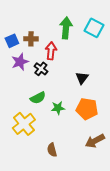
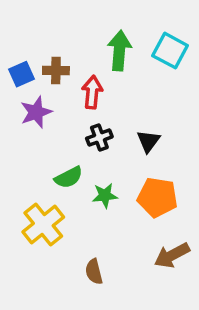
black cross: (41, 69) -> (99, 138), moved, turned 32

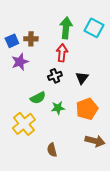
red arrow: (92, 92) -> (62, 53), moved
orange pentagon: (157, 197) -> (87, 109), turned -30
brown arrow: (172, 255) -> (95, 141), turned -138

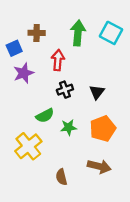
brown cross: (31, 39) -> (37, 33), moved
red arrow: (62, 53) -> (58, 60), moved
brown arrow: (95, 141) -> (99, 166), moved

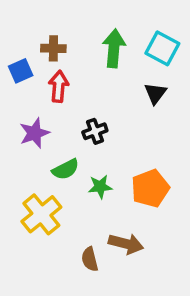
red arrow: (58, 60) -> (59, 86), moved
purple star: (24, 73) -> (34, 133), moved
black triangle: (97, 92) -> (155, 93), moved
brown arrow: (99, 166) -> (126, 244), moved

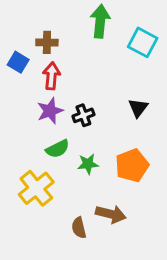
green arrow: (114, 48) -> (100, 21), moved
blue square: (21, 71) -> (18, 62), turned -35
black triangle: (155, 93) -> (138, 108), moved
purple star: (34, 133) -> (50, 111), moved

